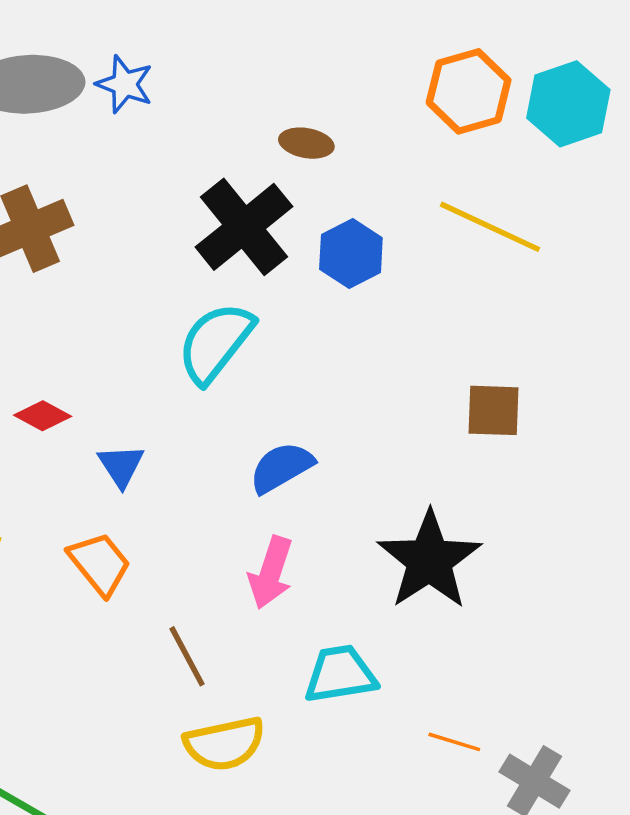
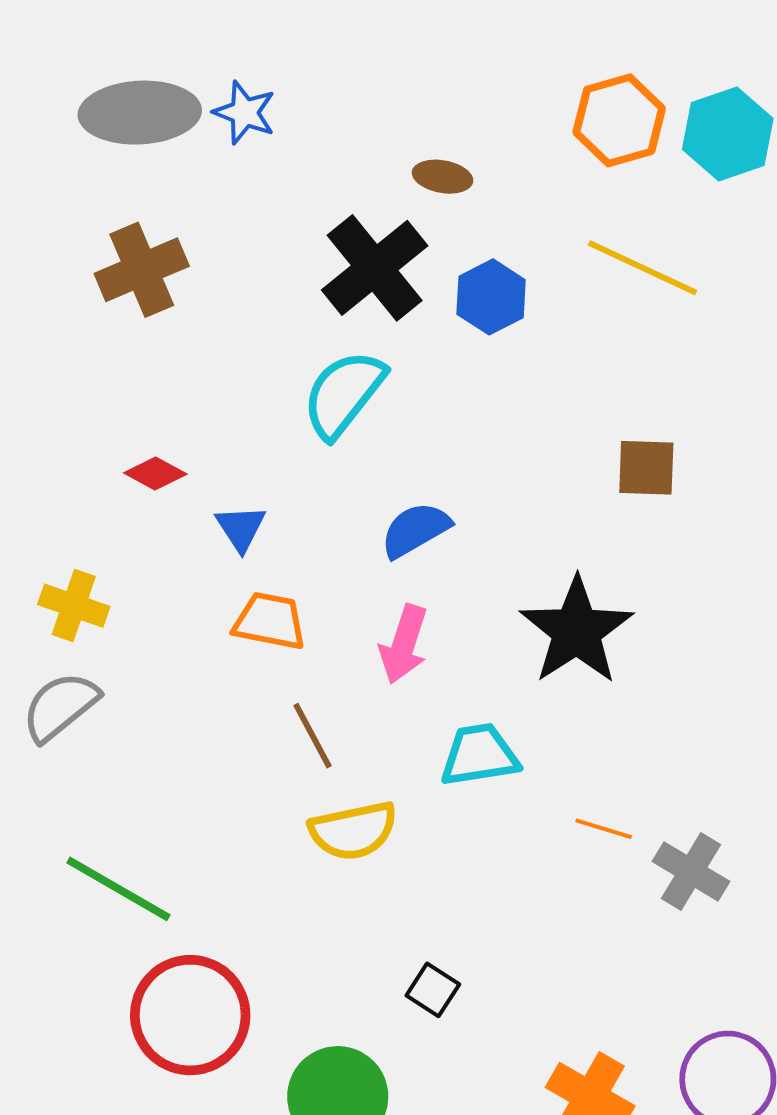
orange trapezoid: (100, 564) -> (270, 621), moved, turned -40

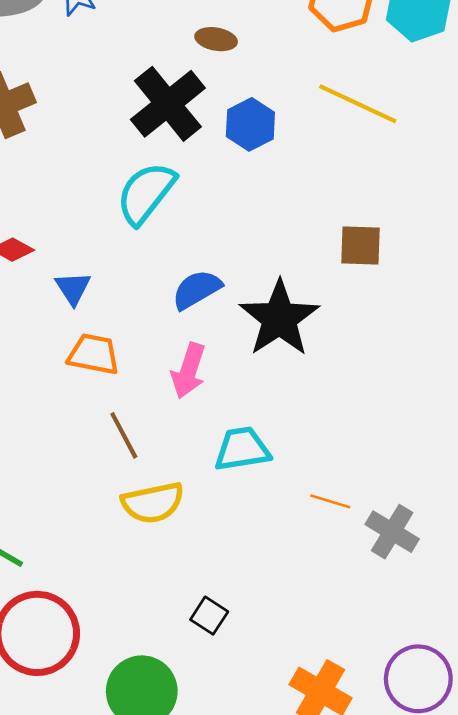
black star: (576, 631) -> (279, 318), moved

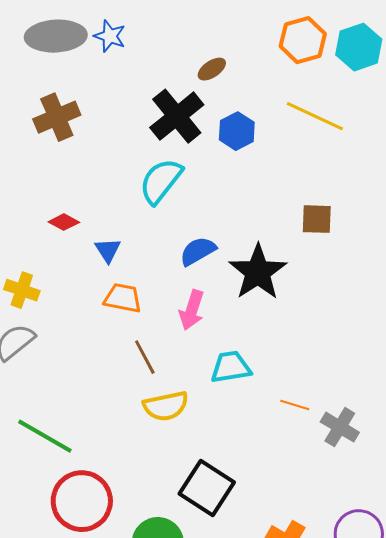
brown ellipse: (216, 39) -> (212, 69), turned -44
black square: (209, 616) -> (207, 488), size x2.0

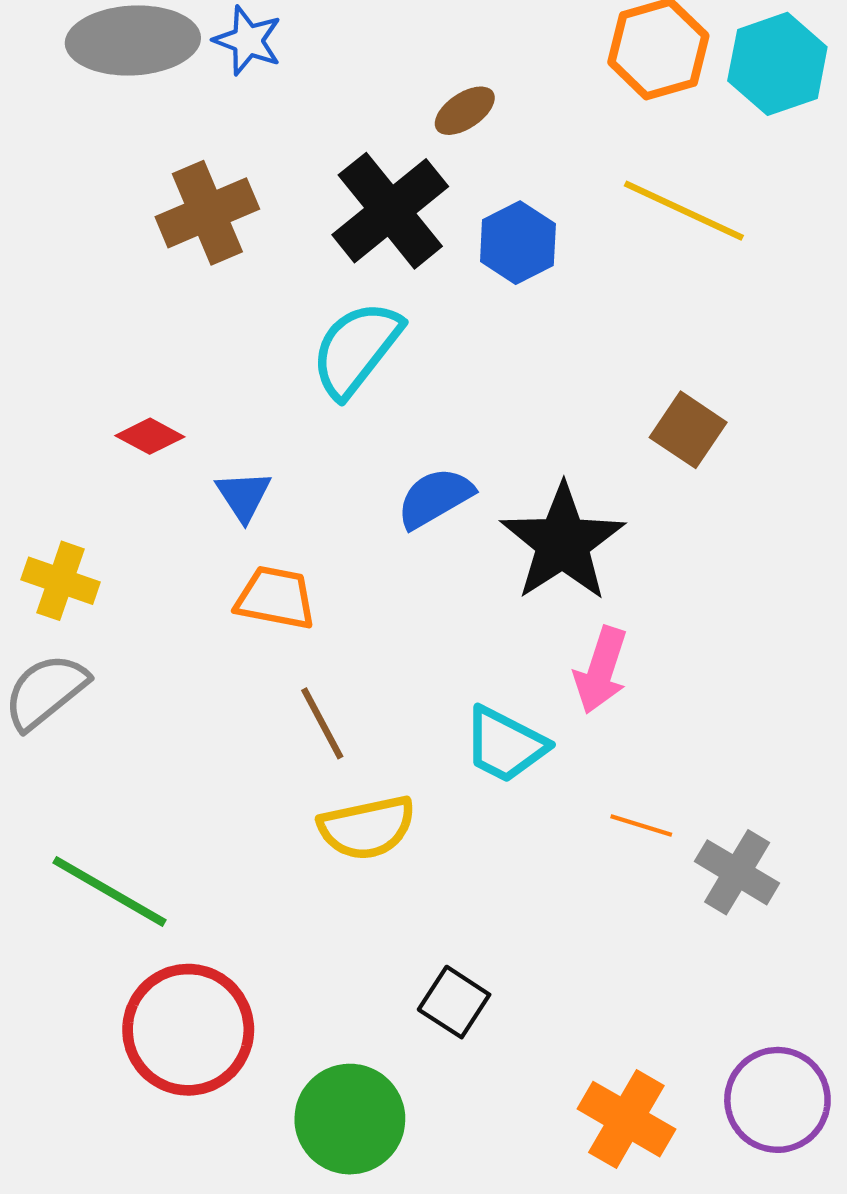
brown cross: (57, 117) -> (207, 213), moved
brown square: (317, 219) -> (688, 430), turned 32
pink arrow: (192, 310) -> (601, 670), moved
cyan trapezoid: (231, 367) -> (505, 745), turned -144
black square: (207, 488) -> (454, 1002), size x0.6

